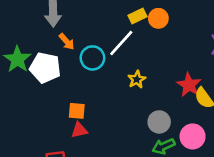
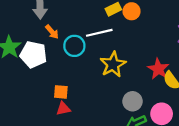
white line: (121, 43) -> (99, 33), turned 35
yellow star: (137, 79) -> (113, 64), size x1.6

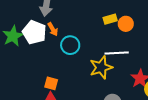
white line: (99, 33) -> (117, 53), moved
white pentagon: (33, 55) -> (34, 32), moved

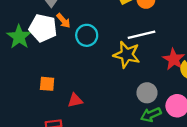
yellow star: (101, 67) -> (127, 55), turned -30
orange square: (51, 83) -> (47, 84), moved

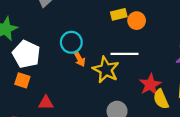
orange arrow: (63, 21) -> (79, 59), moved
white pentagon: (43, 28) -> (26, 54), moved

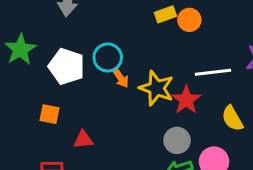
white pentagon: (26, 54) -> (67, 66), moved
white line: (125, 54) -> (213, 72), moved
red star: (150, 85) -> (186, 100), moved

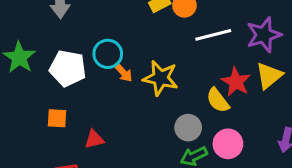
white line: (213, 72) -> (213, 35), moved
red star: (186, 100) -> (236, 82), moved
yellow semicircle: (232, 118) -> (218, 100), moved

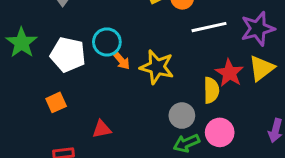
yellow semicircle: (218, 100) -> (211, 90), turned -145
orange square: (57, 118) -> (56, 102), turned -30
red triangle: (94, 139) -> (102, 129), moved

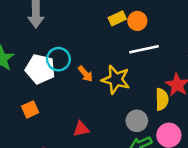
white line: (209, 27) -> (144, 49), moved
cyan circle: (107, 42) -> (58, 59), moved
red triangle: (102, 129) -> (81, 129), moved

